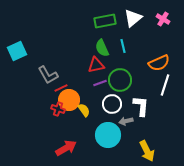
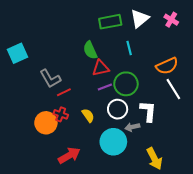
green semicircle: (102, 48) -> (90, 50), moved
white line: (165, 85) -> (173, 89), turned -50
orange circle: (69, 100) -> (46, 123), moved

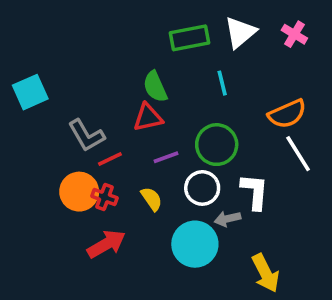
red triangle: (101, 68) -> (148, 117), moved
purple line: (105, 87) -> (166, 157), moved
orange circle: (46, 123) -> (79, 192), moved
red arrow: (69, 155) -> (106, 244), moved

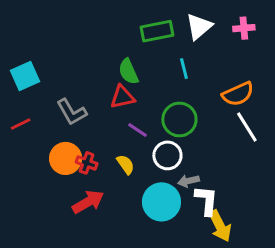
pink cross: (294, 34) -> (244, 28), turned -36
purple line: (166, 157) -> (138, 130), turned 54
red line: (110, 159) -> (21, 124), moved
white L-shape: (255, 192) -> (206, 200), moved

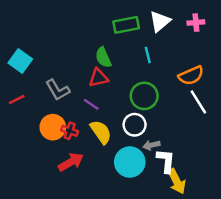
cyan square: (25, 76) -> (20, 61), turned -30
purple line: (138, 130) -> (91, 104), moved
yellow semicircle: (126, 164) -> (101, 132), size x1.5

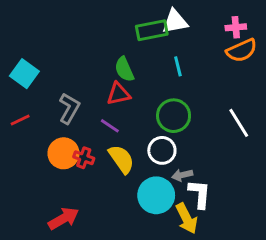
white triangle: (160, 21) -> (175, 22), moved, turned 30
orange semicircle: (191, 75) -> (242, 50), moved
gray L-shape: (58, 90) -> (69, 108), turned -120
red arrow: (71, 162) -> (63, 218), moved
yellow arrow: (177, 181) -> (187, 218), moved

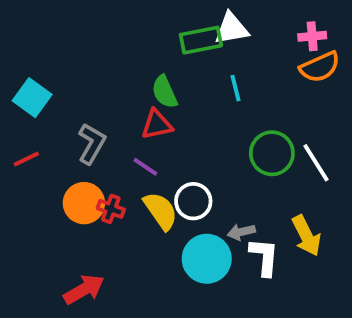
green circle: (174, 116) -> (272, 153), moved
white circle: (162, 150) -> (193, 201), moved
yellow arrow: (187, 218) -> (306, 236), moved

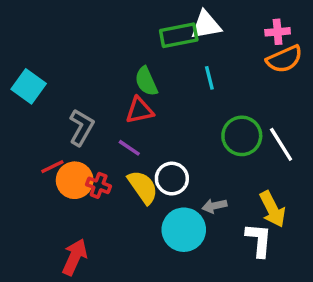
red line: (26, 159) -> (52, 167), moved
white L-shape: (264, 257) -> (259, 240), moved
red arrow: (84, 289) -> (75, 257), turned -36

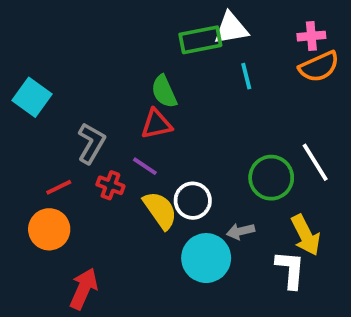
cyan line: (209, 78) -> (246, 76), moved
green circle: (242, 136) -> (271, 178), moved
orange circle: (75, 180) -> (49, 229), moved
red cross: (99, 185) -> (110, 185), moved

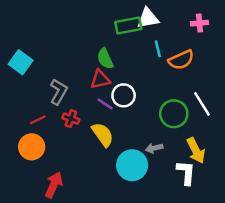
orange semicircle: (319, 67) -> (181, 60), moved
purple line: (145, 166) -> (105, 104), moved
white circle: (193, 201) -> (124, 95), moved

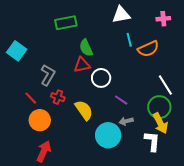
green rectangle: (128, 26) -> (66, 23), moved
purple line: (105, 104) -> (121, 100), moved
green circle: (174, 114) -> (159, 107), moved
red line: (38, 120) -> (31, 98), turned 72
orange circle: (32, 147) -> (40, 120), moved

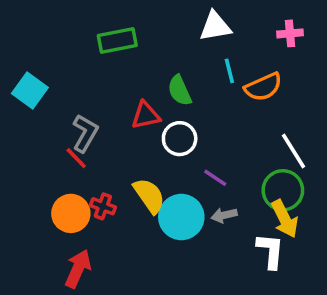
green semicircle: (86, 48) -> (180, 90), moved
red cross: (58, 97) -> (103, 206), moved
red line: (31, 98) -> (76, 158), moved
cyan circle: (108, 135) -> (181, 217), moved

